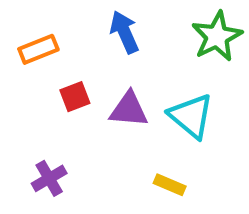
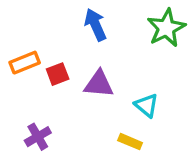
orange rectangle: (38, 49) -> (25, 63), moved
cyan triangle: (191, 116) -> (147, 105), moved, size x0.7

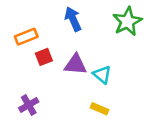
orange rectangle: (25, 63) -> (26, 37), moved
cyan triangle: (147, 105) -> (102, 75), moved

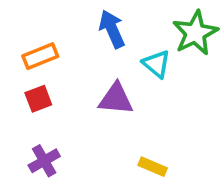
red square: (44, 57) -> (38, 99), moved
cyan triangle: (102, 75) -> (156, 64), moved

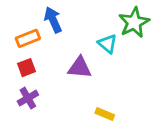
blue arrow: (112, 29) -> (53, 20), moved
purple cross: (44, 161) -> (28, 98), moved

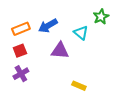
blue arrow: (53, 20) -> (48, 26), moved, turned -96
green star: (134, 22) -> (101, 17), size x0.7

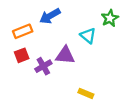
blue arrow: (48, 26) -> (50, 16), moved
purple cross: (21, 74) -> (43, 66), moved

